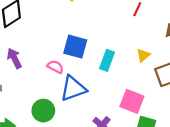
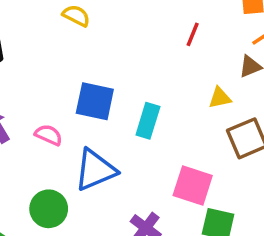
yellow triangle: (143, 55) -> (220, 98), moved, turned 32
pink semicircle: (55, 67) -> (49, 135), moved

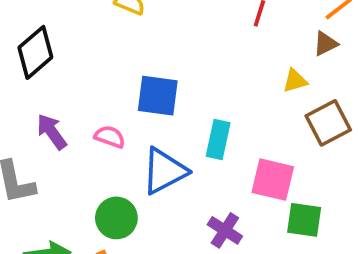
cyan rectangle: (148, 121) -> (218, 140), moved

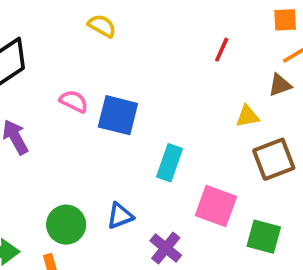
pink semicircle: (110, 137) -> (74, 101), moved
blue triangle: (164, 171) -> (120, 216), moved, size x0.6
green square: (304, 220) -> (264, 237), moved

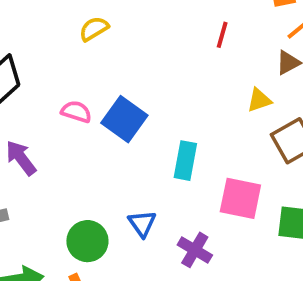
yellow semicircle: (102, 26) -> (94, 29), turned -52
blue square: (118, 115) -> (124, 119), turned 30
blue triangle: (120, 216) -> (142, 224), turned -36

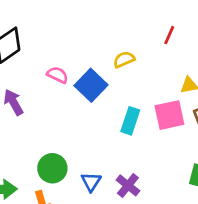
yellow semicircle: (94, 29) -> (124, 59), moved
pink square: (240, 198) -> (169, 115), moved, turned -32
blue triangle: (142, 224) -> (91, 182), moved

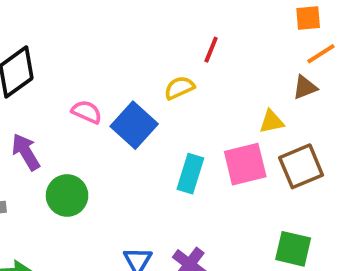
red line: (169, 35) -> (211, 50), moved
green circle: (52, 168) -> (67, 195), moved

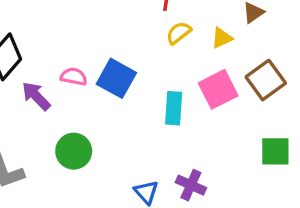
yellow semicircle: (179, 88) -> (179, 33), moved
yellow triangle: (272, 122) -> (222, 38), moved
purple arrow: (26, 152) -> (36, 96), moved

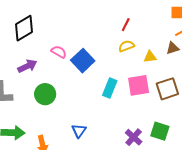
purple arrow: (36, 96) -> (27, 66), moved, turned 90
purple cross: (191, 185) -> (134, 137), moved

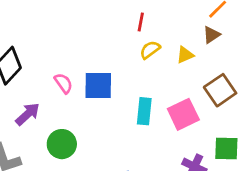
pink semicircle: (59, 52) -> (63, 83), turned 42
blue square: (83, 61) -> (98, 86), turned -30
pink square: (139, 85) -> (183, 114), moved

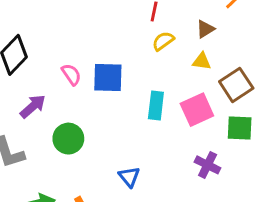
brown triangle: (211, 35) -> (205, 29), moved
yellow triangle: (185, 55) -> (202, 61), moved, turned 30
green square: (226, 149) -> (240, 128), moved

